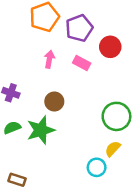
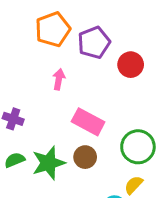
pink rectangle: (82, 63) -> (88, 122), moved, size x1.5
brown circle: (54, 102) -> (85, 157), moved

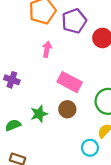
green semicircle: (15, 160) -> (13, 125), moved
green star: (48, 163) -> (39, 114), size x0.7

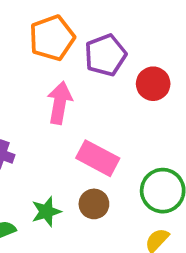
pink arrow: (47, 49) -> (60, 103), size x1.5

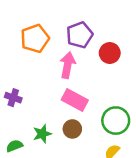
orange pentagon: (52, 38) -> (35, 39), moved
pink arrow: (60, 103) -> (68, 65), moved

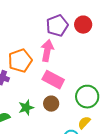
orange pentagon: (35, 39) -> (20, 61), moved
red circle: (110, 53) -> (83, 25), moved

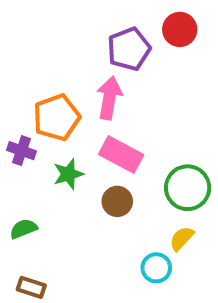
red circle: (83, 25) -> (180, 29), moved
green star: (26, 108) -> (68, 174), moved

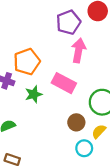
pink arrow: (109, 98) -> (79, 50), moved
brown circle: (117, 201) -> (76, 122), moved

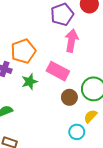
brown circle: (76, 122) -> (69, 97), moved

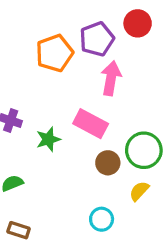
orange pentagon: (23, 51) -> (55, 53), moved
cyan circle: (77, 132) -> (102, 219), moved

